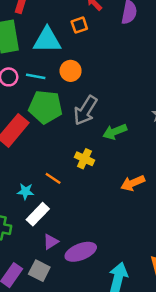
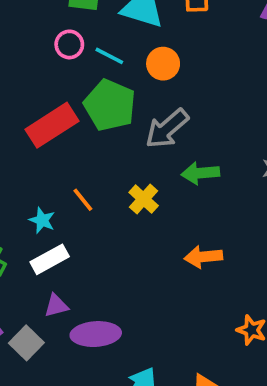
orange line: (53, 178) -> (83, 200), moved

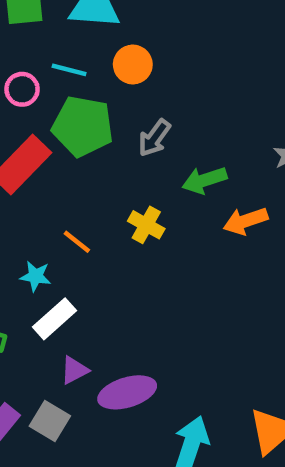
pink circle: (69, 44) -> (22, 89), moved
gray arrow: (167, 129) -> (154, 138), size x0.7
orange arrow: (203, 257) -> (245, 221), moved

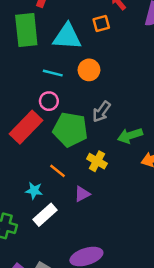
pink circle: (22, 89) -> (49, 101), moved
green pentagon: (83, 126) -> (70, 129), moved
purple triangle: (74, 370) -> (82, 194), moved

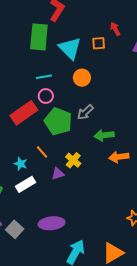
cyan triangle: (67, 37) -> (70, 48), turned 30
cyan line: (53, 73) -> (44, 77), moved, turned -35
yellow cross: (97, 161) -> (73, 160), moved

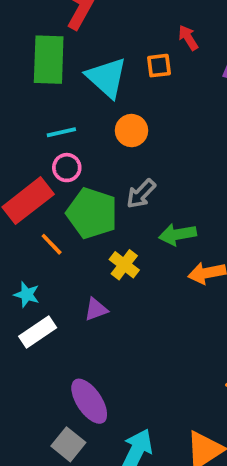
orange line: (42, 152) -> (52, 244), moved
yellow cross: (73, 160) -> (124, 265), moved
purple ellipse: (52, 223) -> (89, 401), turned 65
gray square: (15, 229) -> (68, 444), moved

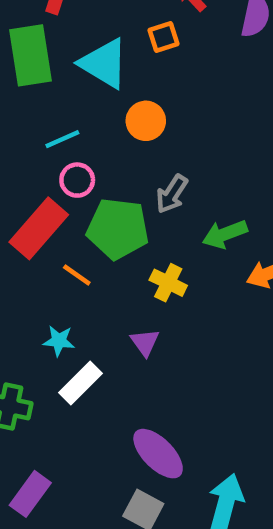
purple triangle: (96, 309) -> (145, 342), turned -35

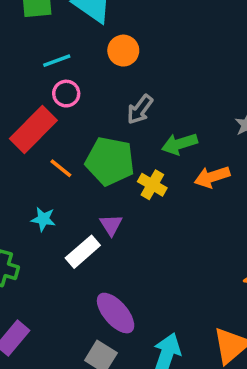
green pentagon: (118, 229) -> (110, 161), moved
yellow cross: (168, 283) -> (152, 185), moved
white rectangle: (80, 383) -> (83, 252), moved

